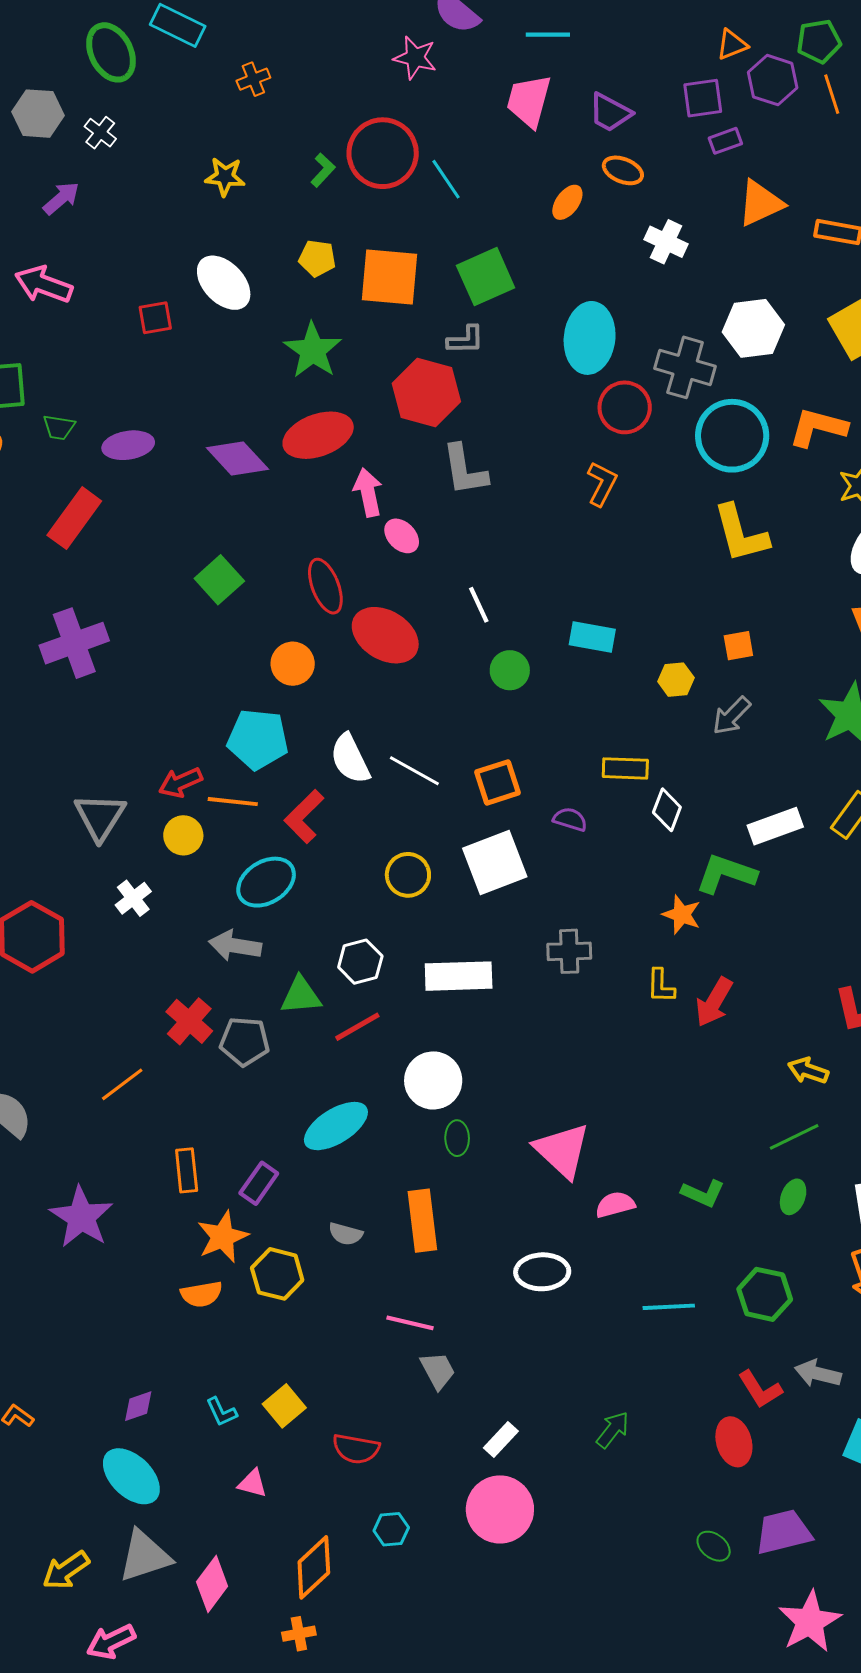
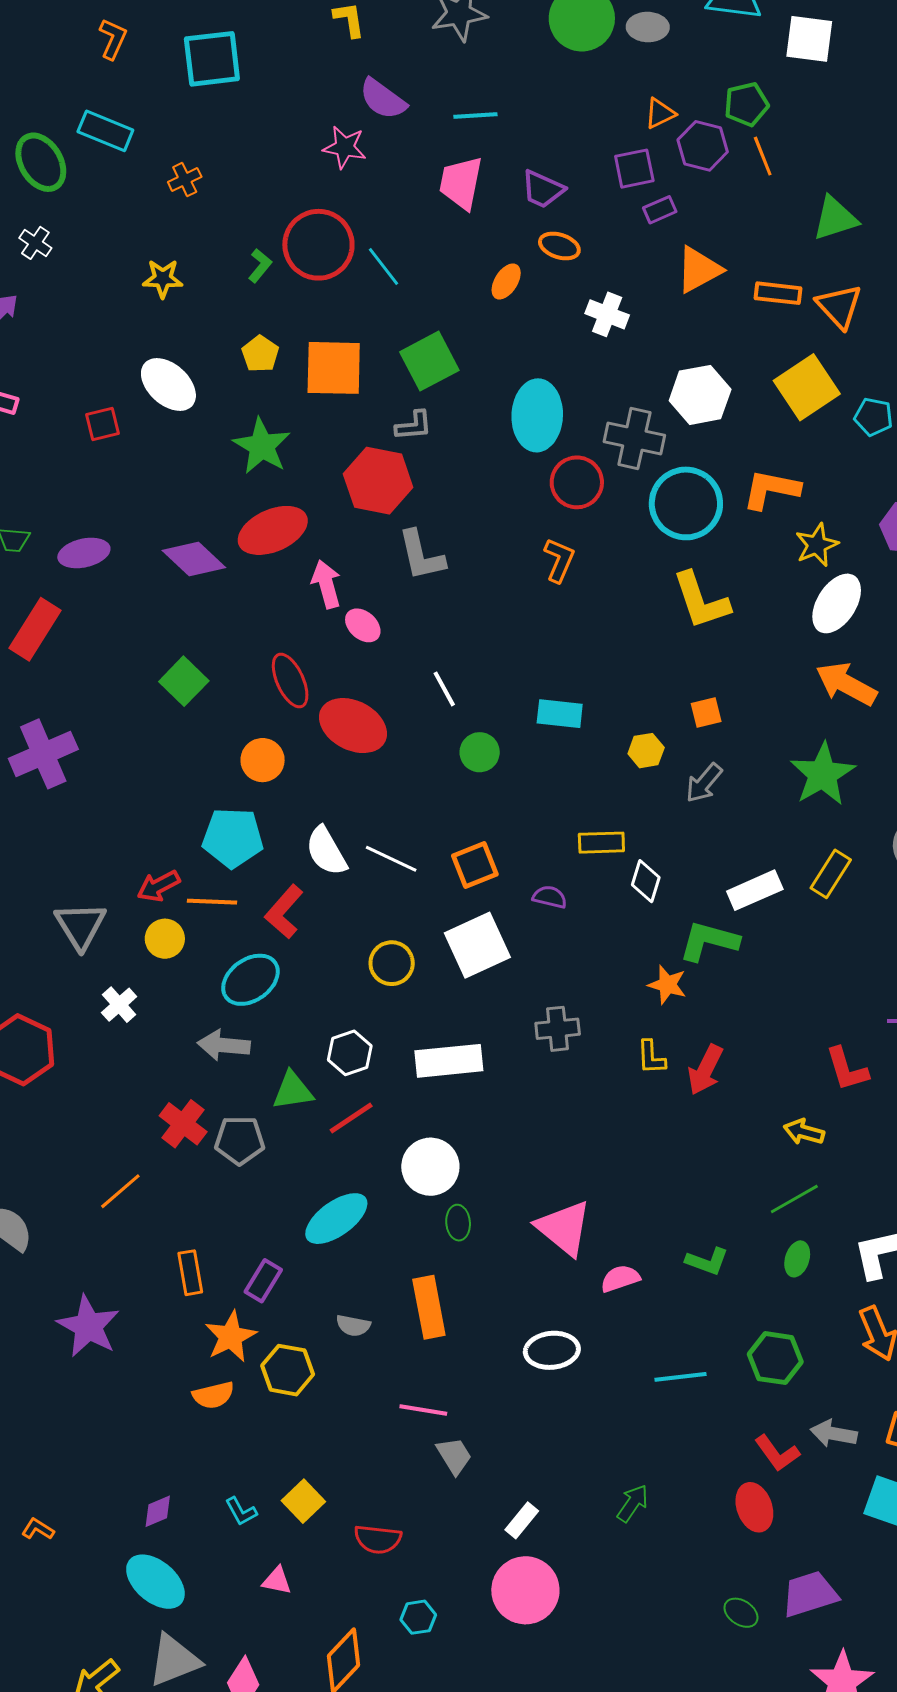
yellow pentagon: (317, 258) -> (260, 354), turned 30

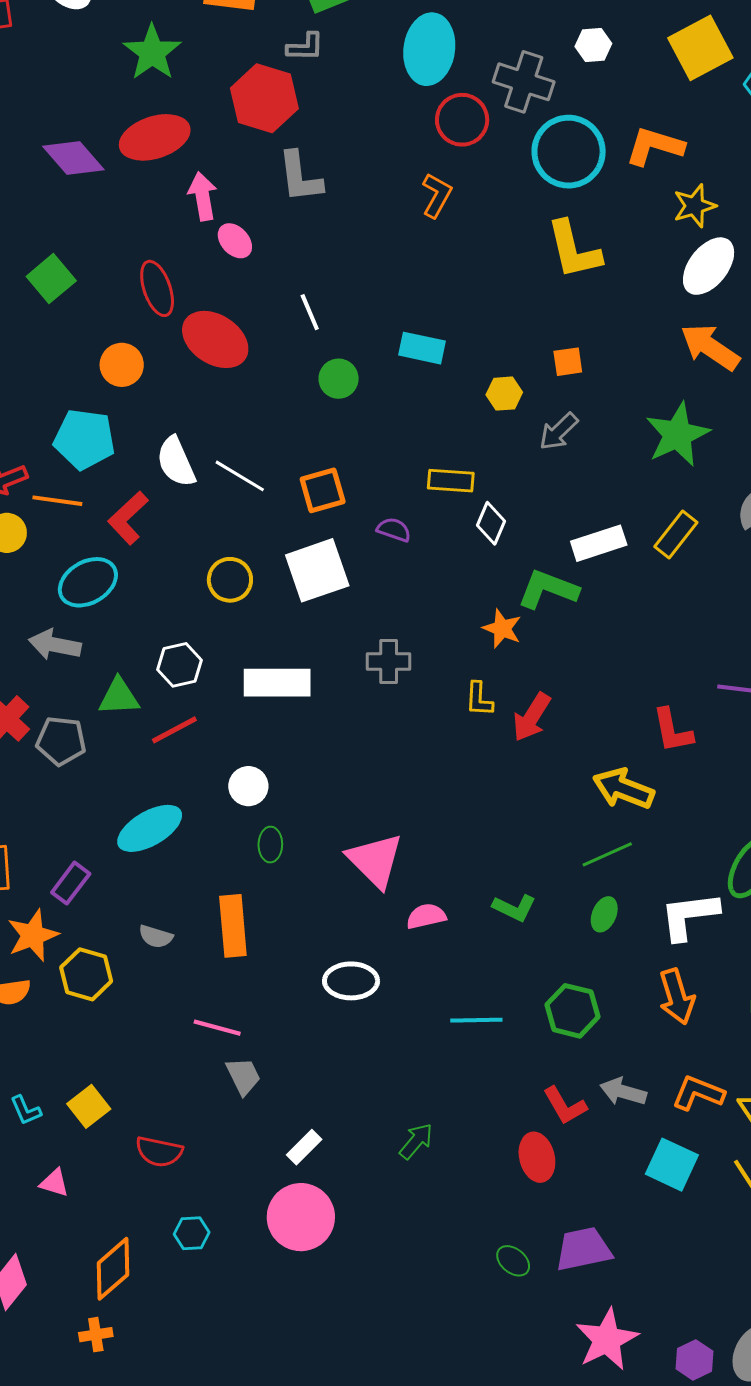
white hexagon: (700, 395) -> (593, 45), size x0.6
yellow arrow: (804, 1132) -> (623, 789), size x1.5
white circle: (430, 1167) -> (248, 786), size x0.7

